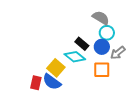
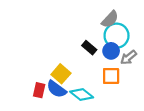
gray semicircle: (101, 18) -> (110, 19), turned 102
cyan circle: (107, 33) -> (117, 36), size x1.5
cyan diamond: (75, 57) -> (82, 95), moved

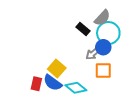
black rectangle: (89, 48) -> (83, 29), moved
gray arrow: (129, 57) -> (93, 53), moved

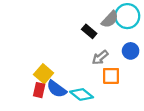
cyan circle: (108, 33) -> (127, 16), moved
blue circle: (103, 47) -> (131, 51), moved
yellow square: (57, 68) -> (44, 74), moved

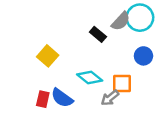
gray arrow: (100, 57) -> (110, 98), moved
yellow square: (44, 74) -> (48, 56), moved
cyan diamond: (82, 94) -> (90, 78), moved

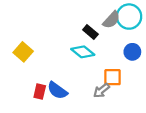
yellow square: (48, 56) -> (23, 52), moved
cyan diamond: (90, 78) -> (83, 52), moved

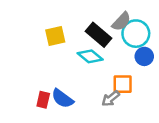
cyan circle: (129, 17) -> (136, 34), moved
black rectangle: (90, 32) -> (99, 35), size x1.5
yellow square: (23, 52) -> (55, 36), moved, turned 36

